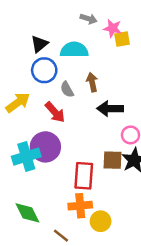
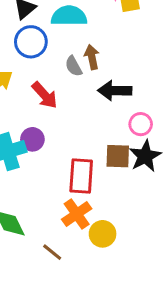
gray semicircle: (67, 89) -> (74, 66), moved
purple circle: (45, 147) -> (32, 139), size x0.6
orange cross: (80, 206) -> (77, 214), turned -30

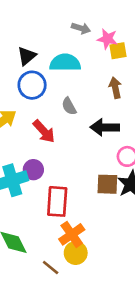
brown arrow: (92, 57) -> (115, 88), moved
red rectangle: (81, 176) -> (57, 201), moved
yellow circle: (103, 234) -> (76, 253), moved

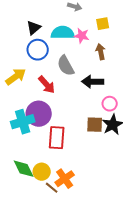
pink star: (107, 39) -> (82, 36), moved
gray semicircle: (69, 106) -> (66, 66), size x1.5
purple circle: (33, 170) -> (39, 114), size x1.6
orange cross: (72, 234) -> (65, 179), moved
yellow circle: (76, 253) -> (42, 172), moved

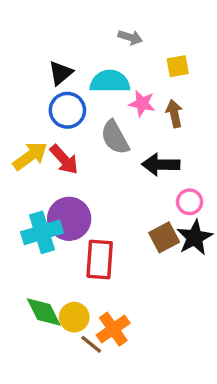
pink star: (82, 36) -> (142, 103), moved
red arrow: (47, 85) -> (64, 159), moved
brown square: (95, 125) -> (164, 237), turned -30

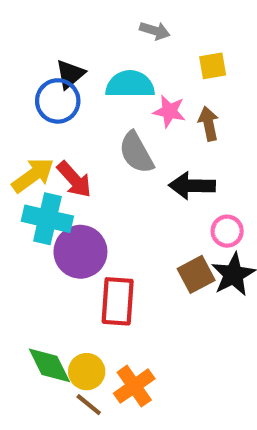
blue circle: (67, 110) -> (58, 101), moved
cyan cross: (42, 232) -> (47, 219), moved, turned 30
brown line: (91, 344) -> (89, 405), moved

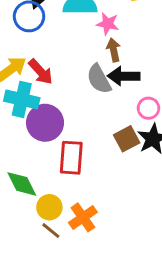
brown arrow: (209, 124) -> (113, 50), moved
gray semicircle: (136, 153) -> (99, 79), moved
green diamond: (49, 365) -> (22, 184), moved

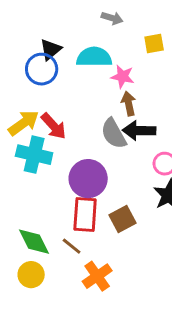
purple circle: (45, 123) -> (88, 179), moved
brown square: (127, 139) -> (123, 219), moved
yellow circle: (49, 207) -> (31, 275), moved
brown line: (51, 231) -> (72, 246), moved

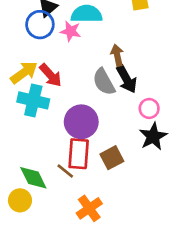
pink star: (123, 77) -> (71, 31), moved
black arrow: (139, 131) -> (127, 79), turned -120
brown line: (72, 246) -> (65, 171), moved
yellow circle: (31, 275) -> (20, 200), moved

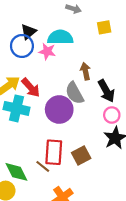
black arrow: (127, 79) -> (106, 91), moved
purple circle: (81, 122) -> (59, 110), moved

